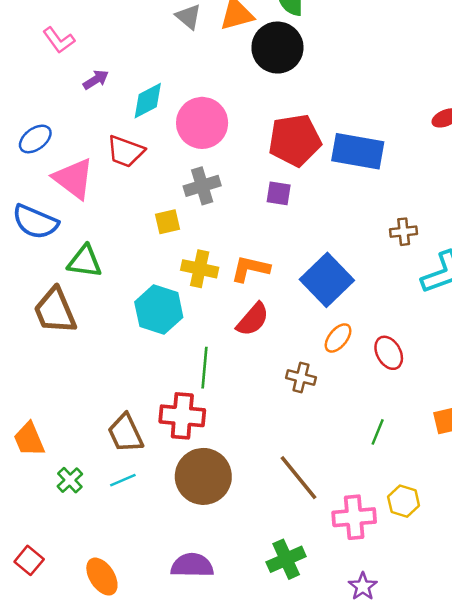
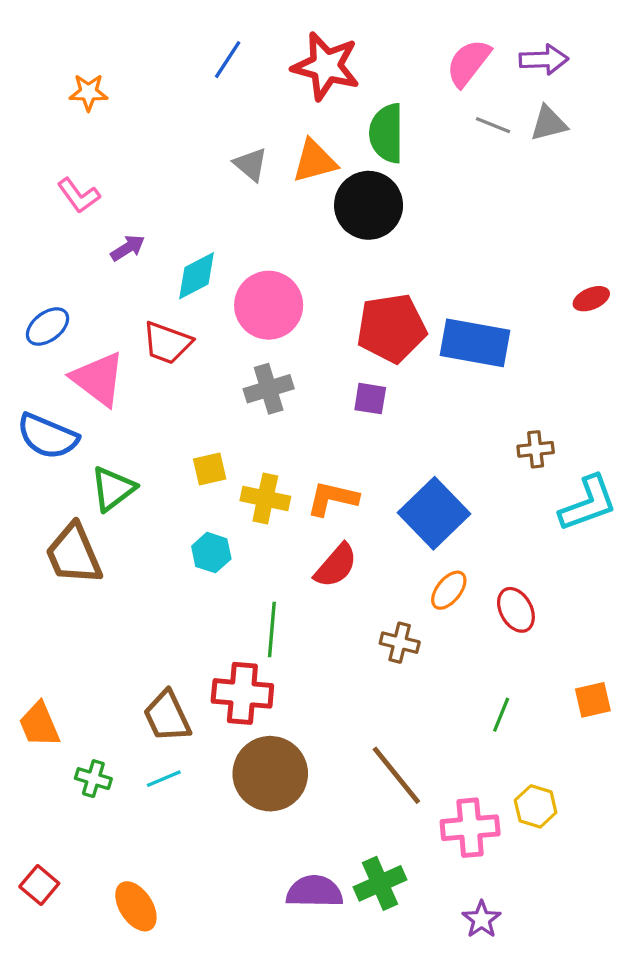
yellow square: (167, 222) -> (210, 469), moved
green triangle: (85, 261) -> (113, 489), turned -45
cyan hexagon: (159, 310) -> (211, 553), size x0.6
green cross: (70, 480) -> (93, 779), turned -30
purple semicircle: (192, 565) -> (314, 892), moved

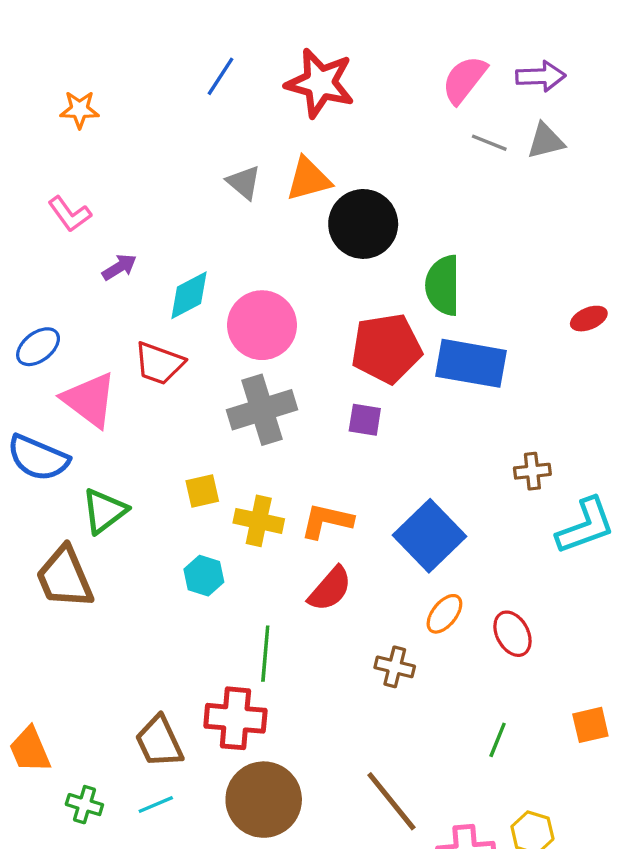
green semicircle: (387, 133) -> (443, 285), moved
gray cross: (269, 389) -> (262, 410), size x1.4

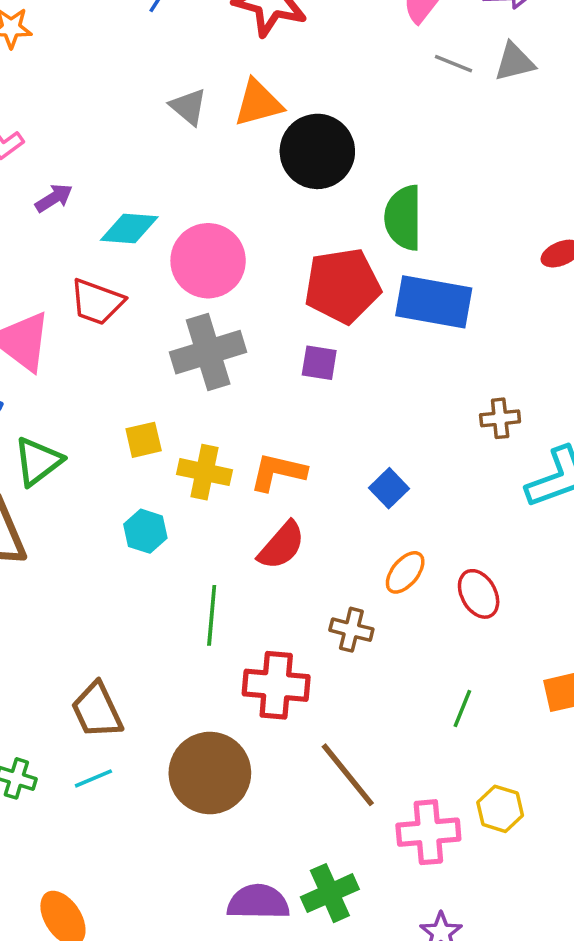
cyan diamond: (189, 295) -> (129, 228), turned 32
blue square: (430, 536) -> (389, 488), size x0.5
red cross: (235, 718) -> (276, 685), moved

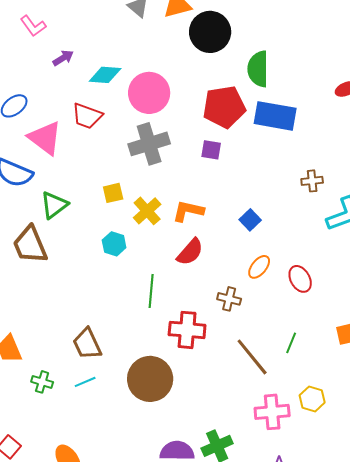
yellow cross: (204, 472) -> (147, 211), turned 36
brown line: (348, 775) -> (252, 357), moved

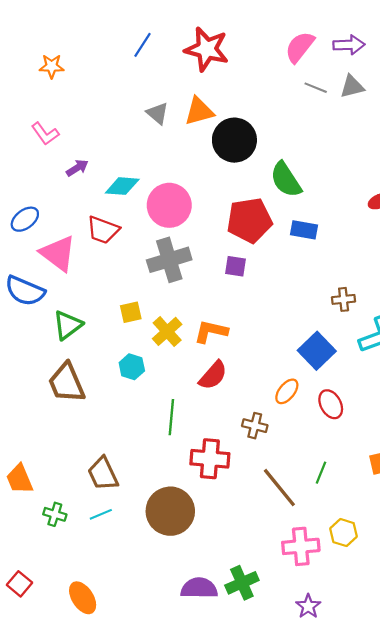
green semicircle: (258, 69) -> (286, 180), turned -33
blue rectangle: (275, 116) -> (304, 230), size x0.6
blue square: (250, 220) -> (317, 351), moved, size x1.6
brown trapezoid: (30, 245) -> (67, 383), moved

